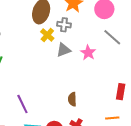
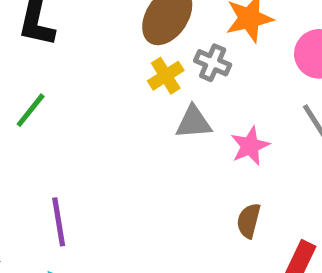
brown semicircle: (72, 99) -> (249, 221), moved

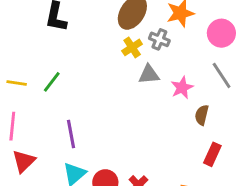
green line: (31, 110) -> (52, 82), moved
brown semicircle: (249, 221) -> (202, 115), moved

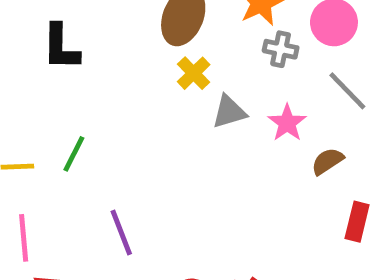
gray cross: (159, 39) -> (281, 49), moved
brown semicircle: (202, 115) -> (327, 161), turned 54

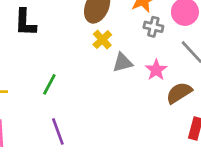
green line: (74, 154) -> (49, 84), moved
brown semicircle: (327, 161) -> (179, 93), size x1.4

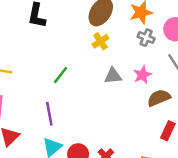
gray triangle: (122, 63) -> (113, 76), moved
green line: (49, 84) -> (61, 75), moved

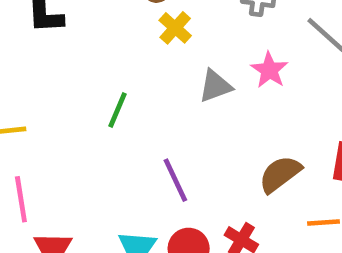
brown semicircle: (159, 98) -> (280, 174), moved
purple line: (49, 114) -> (175, 180), moved

